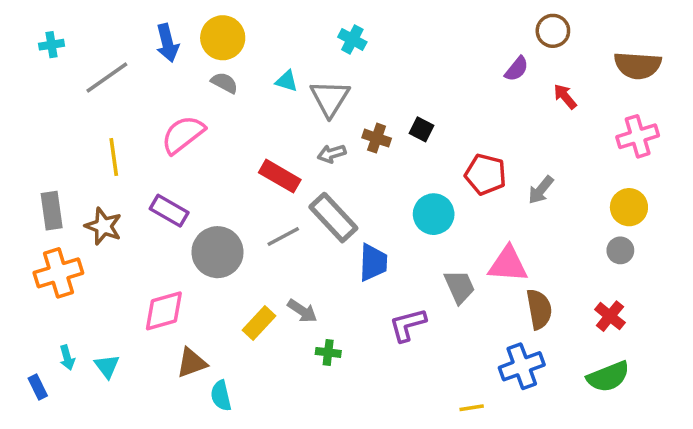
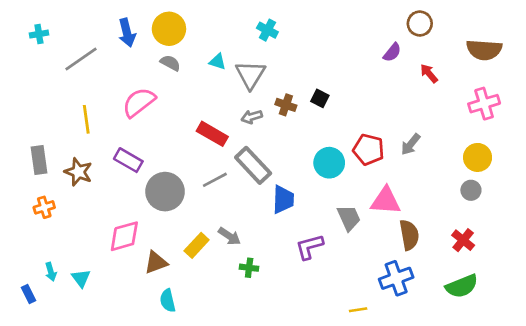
red pentagon: (485, 174) -> (369, 150), moved
orange cross: (58, 273) -> (44, 207), size x0.6
brown triangle: (192, 363) -> (156, 262), moved

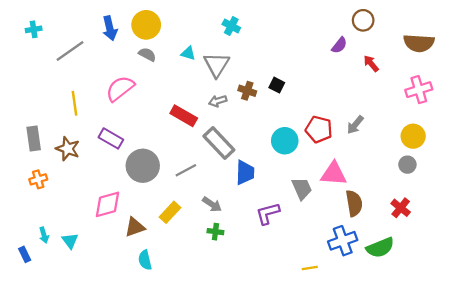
gray line: (215, 180) -> (186, 170), moved
gray arrow: (229, 236) -> (212, 204), moved
green semicircle: (462, 286) -> (380, 248), moved

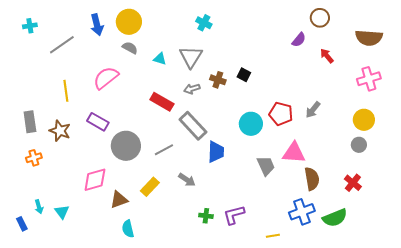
cyan triangle: (188, 53) -> (160, 59), moved
purple L-shape: (268, 213) -> (234, 215), moved
green cross: (215, 232) -> (206, 216), moved

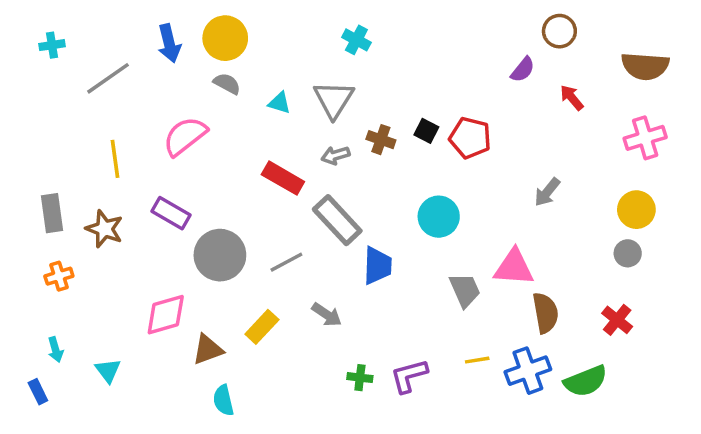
red pentagon: (281, 114) -> (470, 138), moved
cyan arrow: (39, 207) -> (55, 350), moved
yellow line: (273, 236) -> (477, 360), moved

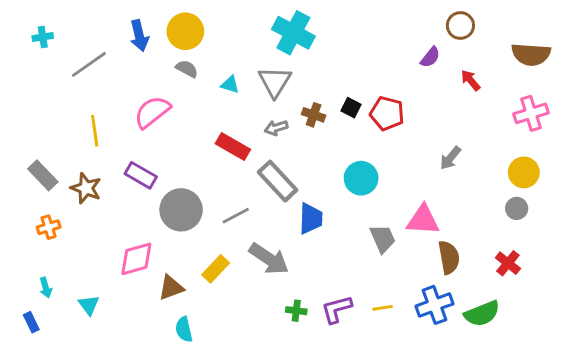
cyan cross: (356, 40) -> (293, 33), size x1.8
gray rectangle: (52, 213) -> (43, 175), turned -36
gray arrow: (327, 315) -> (269, 259), size x1.6
yellow line: (477, 360) -> (383, 308), moved

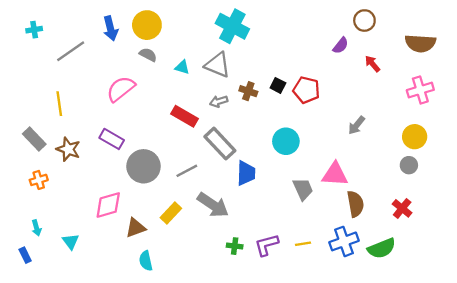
gray triangle: (275, 82) -> (218, 65), turned -40
yellow line: (95, 131) -> (59, 104), moved

